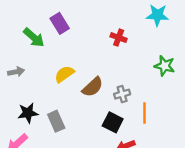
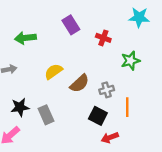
purple rectangle: (60, 23) -> (71, 25), moved
green arrow: (34, 38) -> (25, 38), turned 132
green star: (165, 66) -> (130, 61), moved, turned -30

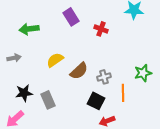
green star: (130, 61) -> (143, 73), moved

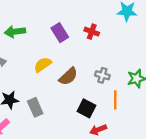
purple rectangle: (71, 17) -> (60, 33), moved
gray cross: (104, 77) -> (102, 75), moved, turned 32

